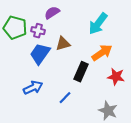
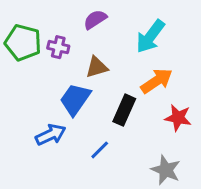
purple semicircle: (52, 13) -> (95, 19), moved
blue trapezoid: (40, 54) -> (75, 99), moved

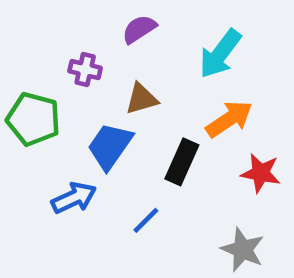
green pentagon: (23, 43) -> (33, 119), moved

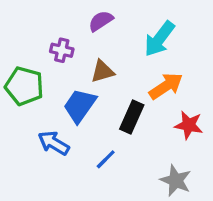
blue arrow: (74, 198) -> (54, 143), turned -124

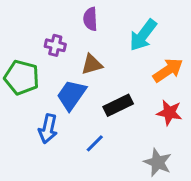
purple semicircle: (101, 21) -> (90, 19), turned -60
orange arrow: (166, 86) -> (168, 70), moved
black rectangle: (132, 117) -> (118, 105), turned 40
blue arrow: (54, 143) -> (48, 129), turned -108

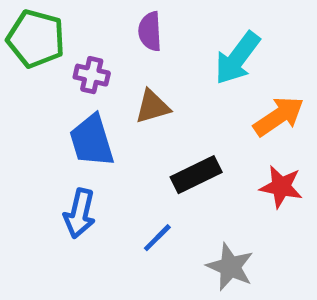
green pentagon: (22, 78) -> (36, 39), moved
blue trapezoid: (71, 95) -> (92, 141), moved, turned -52
gray star: (158, 162) -> (230, 267), moved

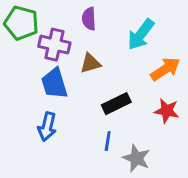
purple cross: (92, 75) -> (54, 45), size x1.5
blue line: (157, 238) -> (108, 141), moved, turned -36

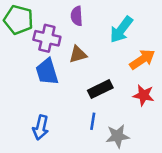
blue arrow: (47, 127) -> (41, 127), moved
gray star: (136, 158) -> (118, 136), turned -30

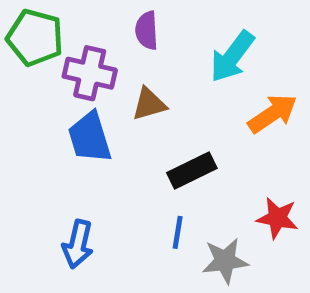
red star: (144, 95) -> (277, 218), moved

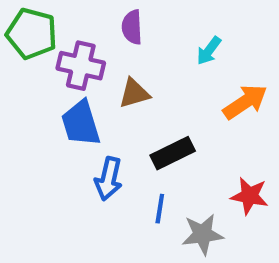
cyan arrow: (232, 57) -> (209, 51), size x0.6
blue arrow: (78, 244) -> (109, 179), moved

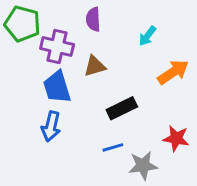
blue arrow: (109, 179) -> (51, 126), moved
blue line: (160, 209) -> (113, 147), turned 65

